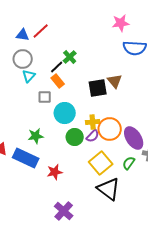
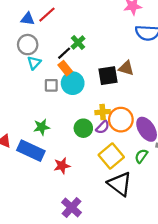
brown triangle: (115, 81) -> (126, 68), turned -35
cyan circle: (65, 113) -> (73, 83), moved

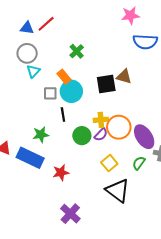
black line: (64, 53) -> (63, 115), moved, turned -56
yellow square: (111, 156) -> (109, 163), size x0.7

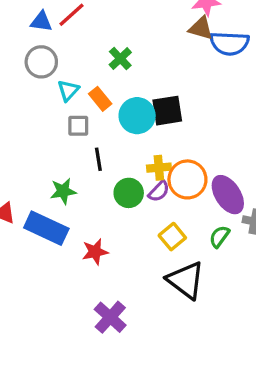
cyan triangle: (33, 71) -> (68, 90), moved
brown triangle: (124, 77) -> (201, 28), moved
cyan circle: (71, 91) -> (137, 116), moved

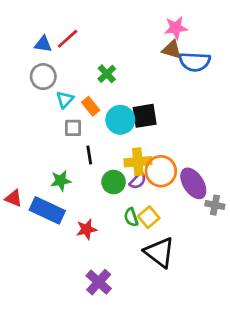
yellow cross: (159, 168) -> (138, 162), size x1.4
green semicircle: (219, 237) -> (131, 217), moved, turned -54

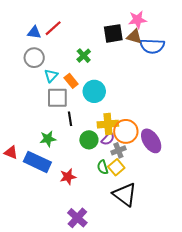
black square: (145, 116) -> (113, 33), moved
gray square: (73, 128) -> (57, 98), size x1.5
gray cross: (215, 205) -> (118, 150), moved, turned -32

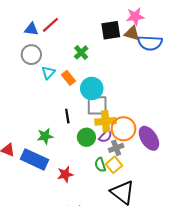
gray square: (57, 98) -> (97, 105), moved

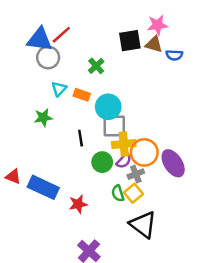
blue triangle: (31, 29) -> (40, 39), size x1.6
blue semicircle: (150, 43) -> (174, 55), size x0.6
gray circle: (31, 55) -> (48, 57), moved
orange rectangle: (68, 78) -> (82, 95), turned -32
green star: (45, 136) -> (43, 118), moved

